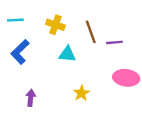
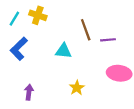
cyan line: (15, 20) -> (14, 19), turned -56
yellow cross: (55, 25) -> (38, 15), moved

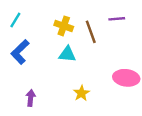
yellow cross: (38, 15) -> (64, 26), moved
purple line: (108, 40) -> (117, 19), moved

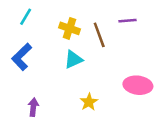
cyan line: (15, 20) -> (26, 17), moved
cyan triangle: (67, 54) -> (73, 59), turned -30

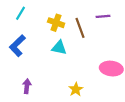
cyan triangle: (73, 59) -> (59, 48), turned 35
yellow star: (89, 102) -> (76, 89), moved

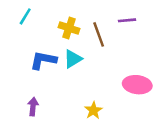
blue L-shape: (17, 46) -> (43, 60), moved, turned 55
cyan triangle: (59, 48) -> (73, 59), turned -42

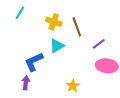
purple line: (127, 20) -> (99, 44), moved, turned -32
blue L-shape: (43, 60) -> (34, 62), moved, turned -35

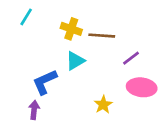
brown line: (77, 27) -> (102, 36), turned -66
yellow star: (73, 86) -> (103, 105), moved

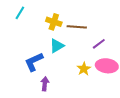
yellow star: (103, 105) -> (84, 69), moved
purple arrow: (34, 110) -> (45, 84), moved

